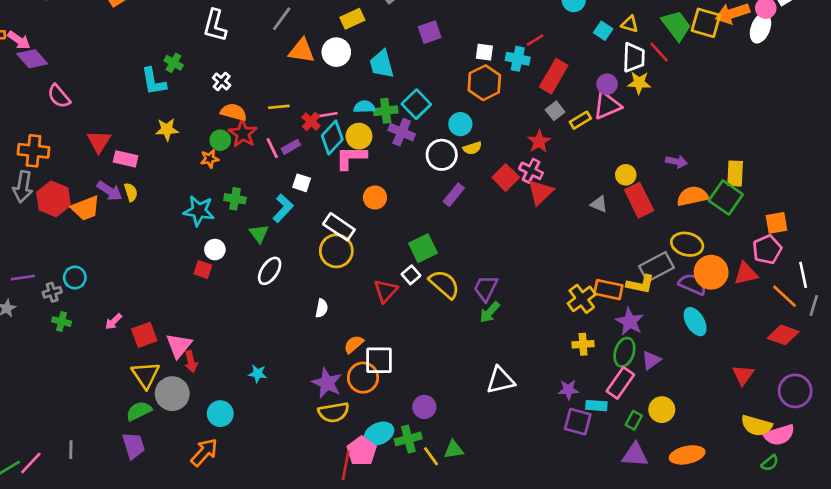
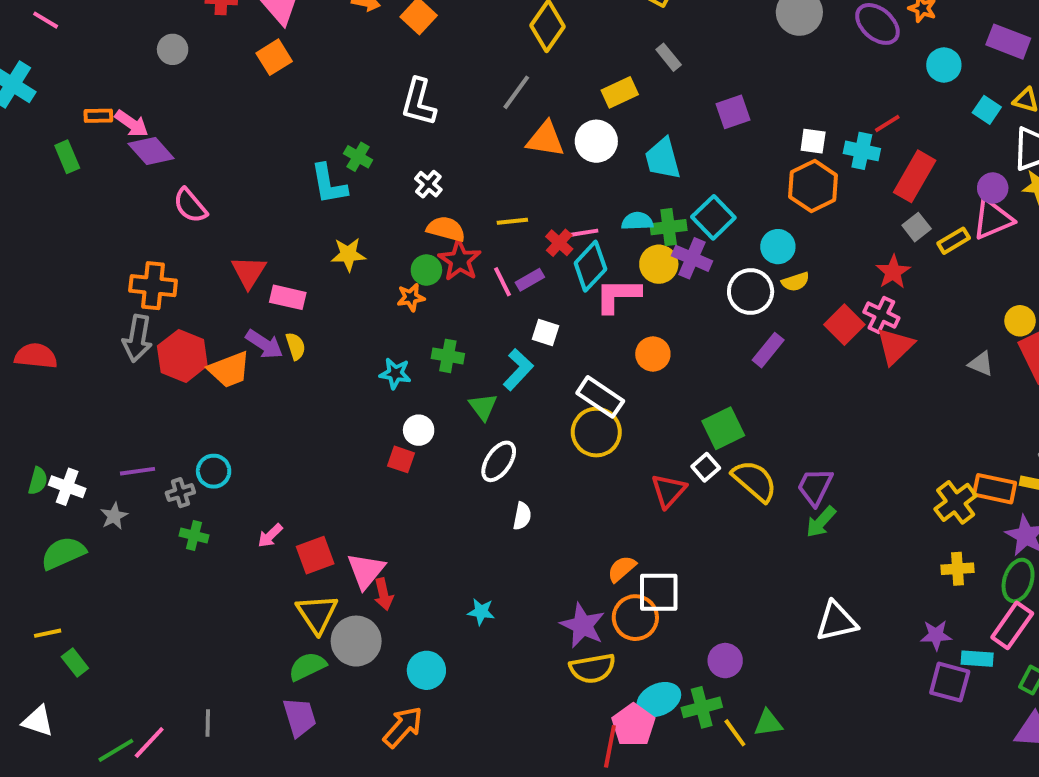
yellow circle: (359, 136) -> (659, 264), moved
cyan star: (199, 211) -> (395, 374), size x0.7
white semicircle: (322, 308) -> (522, 516), moved

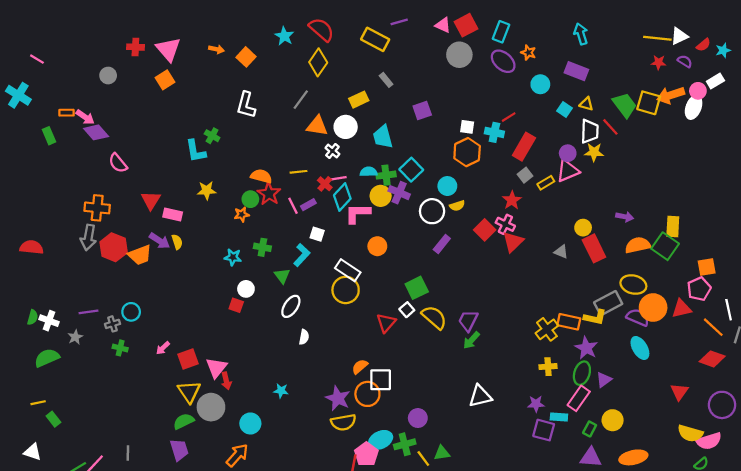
white cross: (428, 184) -> (332, 151), moved

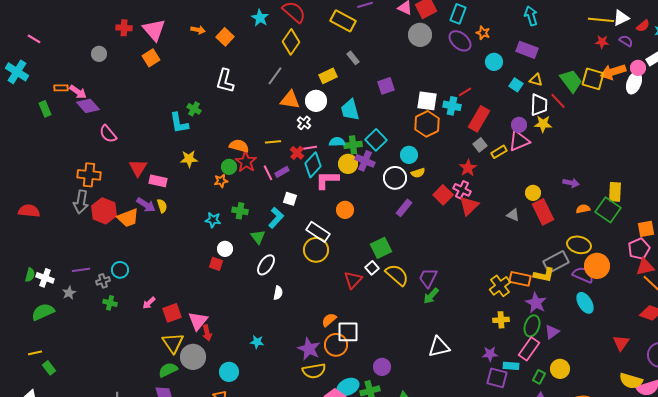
white square: (467, 127) -> (427, 101), size x1.5
orange semicircle: (638, 245) -> (583, 209), size x0.6
red triangle: (682, 309) -> (645, 267), moved

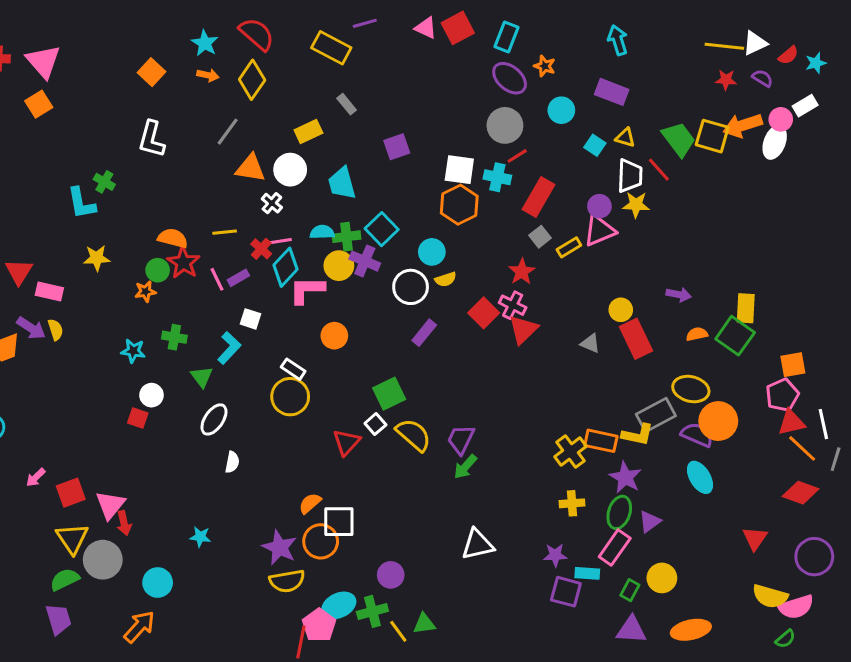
orange arrow: (198, 30) -> (208, 75), moved
gray circle: (420, 35) -> (505, 125), moved
white rectangle: (318, 232) -> (293, 369), size x0.7

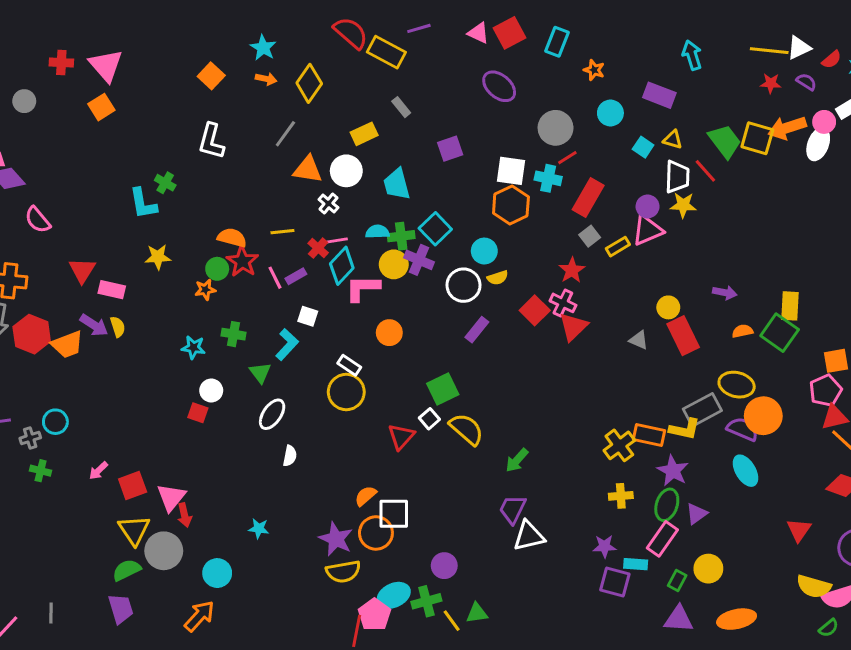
red semicircle: (257, 34) -> (351, 33), moved
cyan arrow: (618, 40) -> (692, 55), moved
purple ellipse: (510, 78) -> (499, 86), moved
purple trapezoid: (461, 439) -> (512, 509), moved

